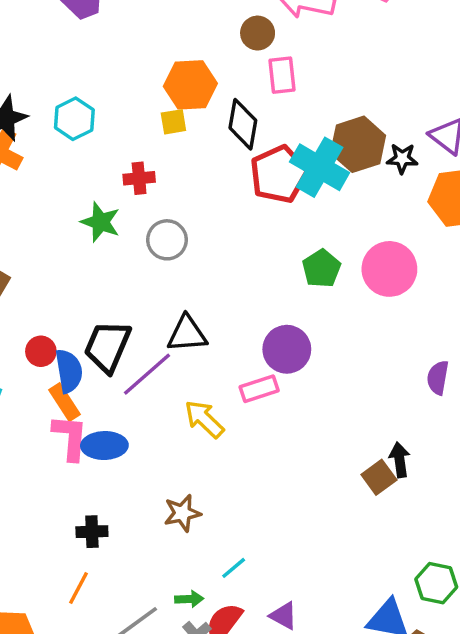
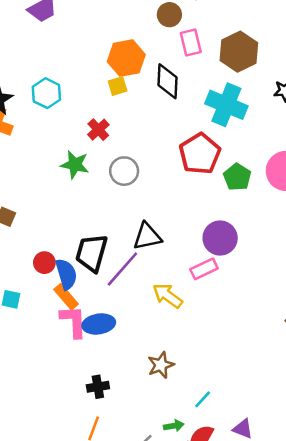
brown hexagon: (358, 144) -> (239, 52), moved
red pentagon: (279, 174) -> (200, 154), moved
red cross: (139, 178) -> (98, 130), turned -30

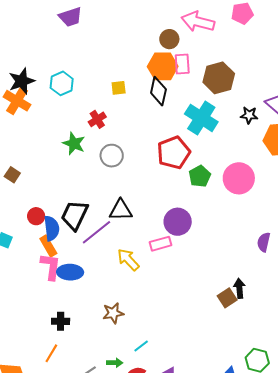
orange hexagon: (126, 58) -> (163, 66), moved

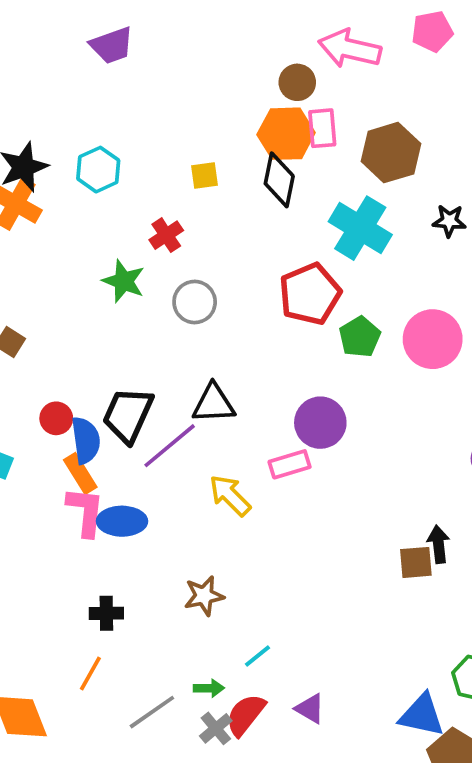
brown square: (227, 298) -> (416, 562), turned 30

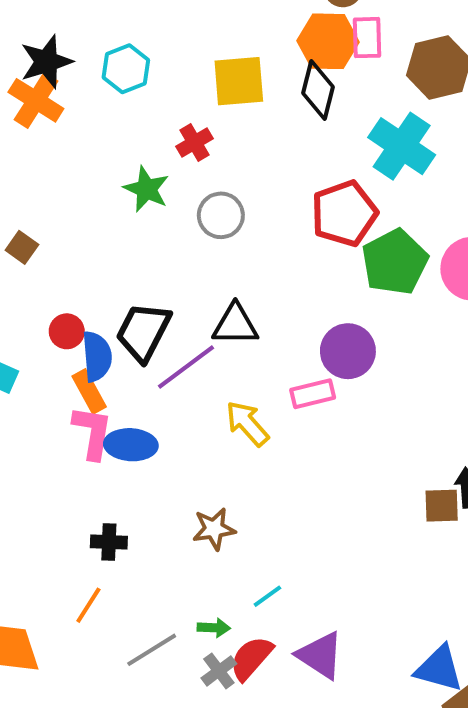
yellow square: (205, 175) -> (239, 81), size x1.8
green pentagon: (360, 337) -> (395, 262), size x1.5
purple triangle: (310, 709) -> (320, 655), size x1.5

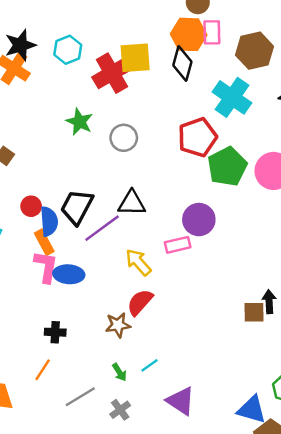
red cross: (194, 142) -> (112, 73), moved, size x1.8
green arrow: (214, 628) -> (119, 372), moved, turned 54
red semicircle: (251, 658) -> (140, 302), moved

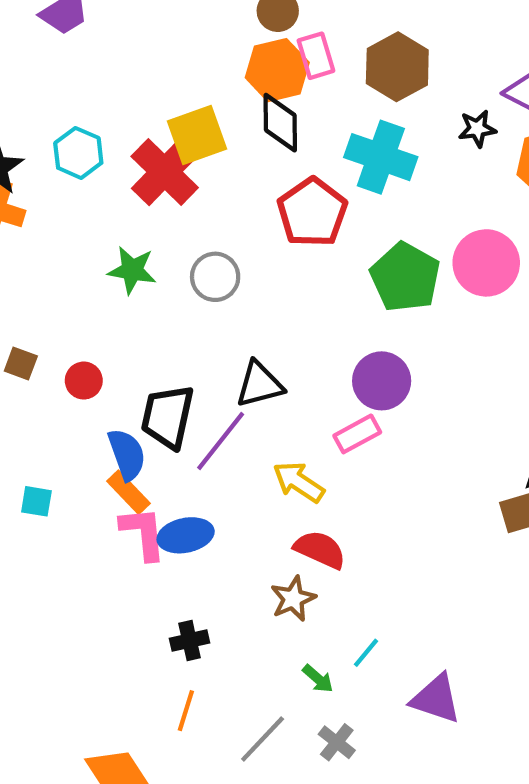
red pentagon: (197, 137) -> (312, 212), moved
red circle: (31, 206) -> (84, 381), moved
red semicircle: (140, 302) -> (320, 550), turned 88

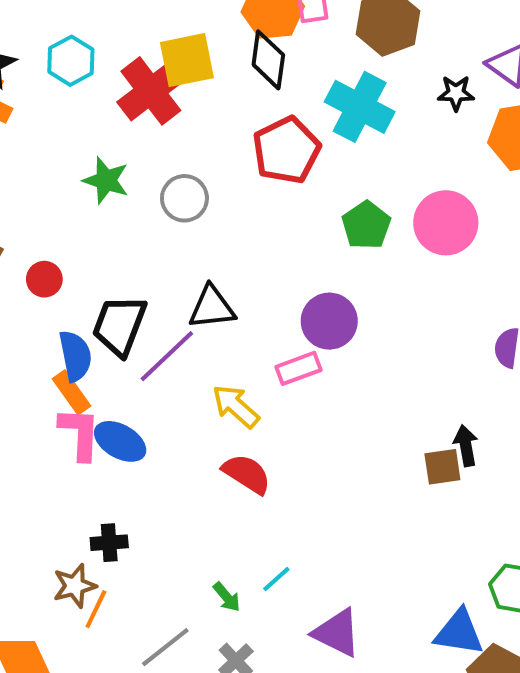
green pentagon: (405, 277) -> (366, 225), size x0.7
blue ellipse: (186, 535) -> (120, 441), turned 33
brown star: (293, 599) -> (75, 586), moved

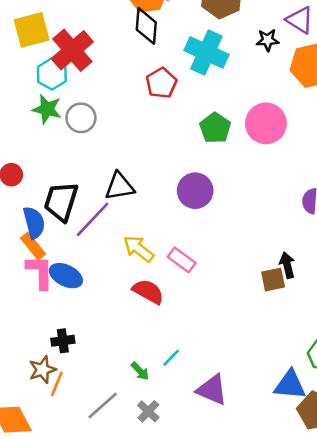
yellow square: (187, 60) -> (32, 30), moved
cyan hexagon: (71, 61) -> (52, 74), moved
red pentagon: (286, 150) -> (161, 83), size x0.7
gray circle: (184, 198) -> (81, 118), moved
pink rectangle: (299, 368) -> (182, 260), moved, turned 60

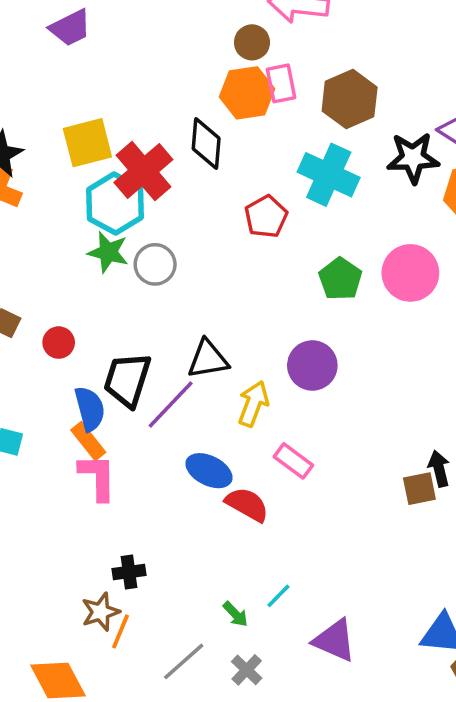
black diamond: (146, 26) -> (206, 143), moved
black star: (268, 40) -> (413, 158), size x1.6
cyan hexagon: (52, 74) -> (115, 204), size x1.4
yellow arrow: (139, 249) -> (253, 404), moved, turned 72
blue ellipse: (66, 276) -> (209, 471), moved

